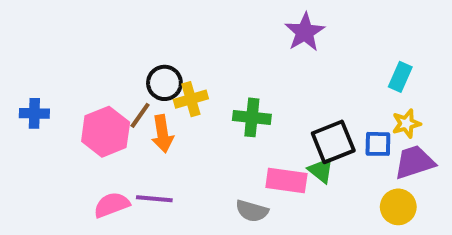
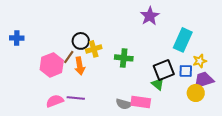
cyan rectangle: (400, 77) -> (183, 40), moved, size x1.6
blue cross: (34, 113) -> (17, 38), moved
pink rectangle: (286, 180) -> (141, 102), moved
yellow circle: (398, 207) -> (196, 93), moved

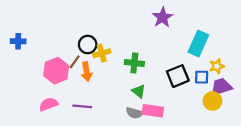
green triangle: (158, 84) -> (139, 91), moved
pink semicircle: (55, 101) -> (49, 104), moved

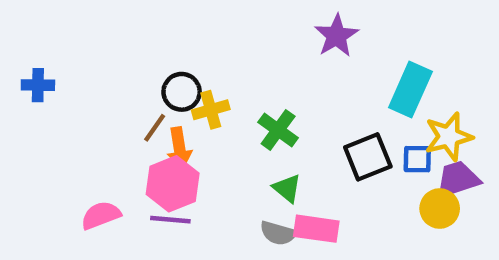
green cross: (134, 63) -> (278, 130), turned 30
yellow star: (217, 66) -> (449, 137), size x1.5
pink hexagon: (56, 71) -> (173, 184), moved

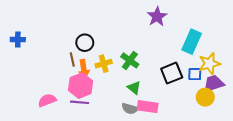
yellow cross: (211, 110) -> (104, 64), moved
brown line: (155, 128) -> (72, 59), turned -48

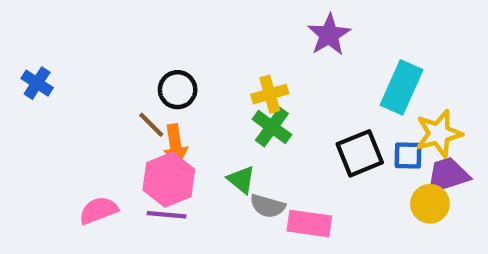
blue cross: (18, 40) -> (37, 83), turned 32
brown line: (72, 59) -> (151, 125), turned -32
yellow cross: (104, 64) -> (270, 94), moved
green triangle: (134, 88) -> (241, 180), moved
gray semicircle: (130, 109) -> (268, 206), moved

